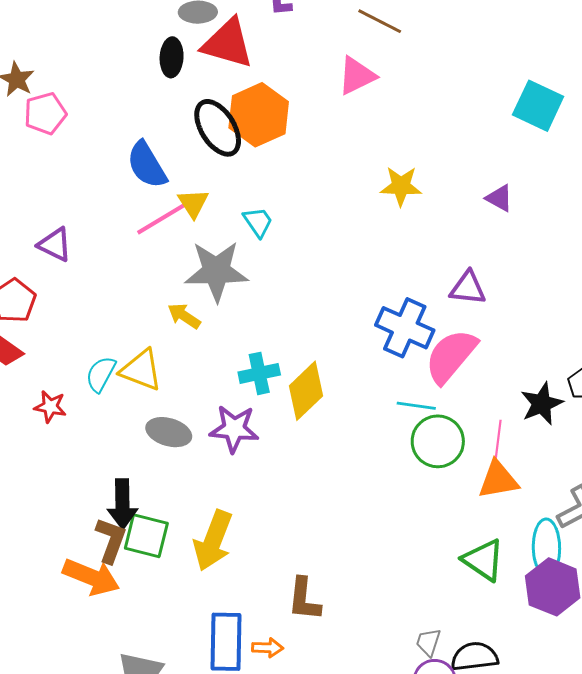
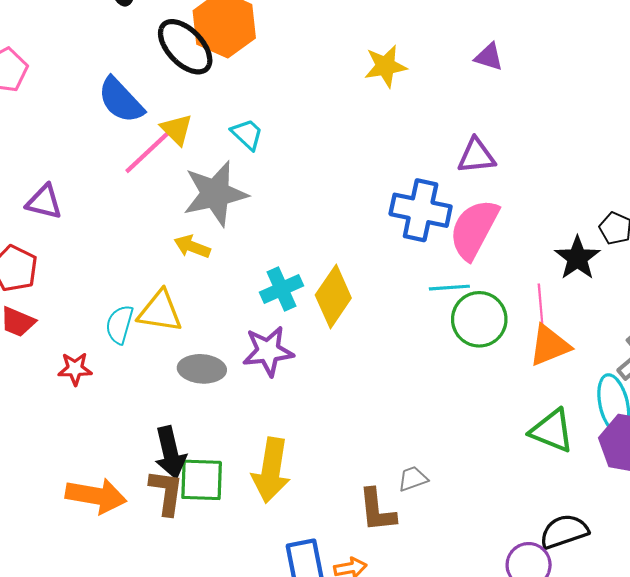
orange arrow: (91, 577) -> (96, 496), moved
gray trapezoid: (428, 642) -> (413, 479), moved, turned 64

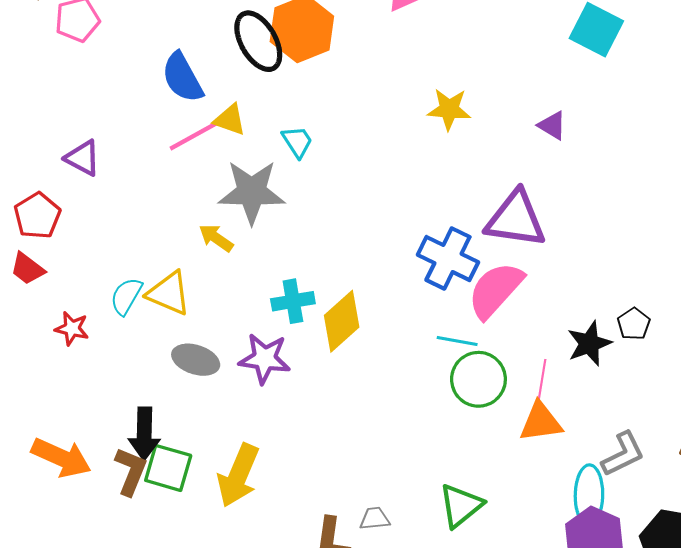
yellow triangle: (177, 129) -> (230, 120), turned -40
purple triangle: (476, 156) -> (516, 219), size x1.6
green triangle: (552, 431) -> (461, 506), moved, turned 45

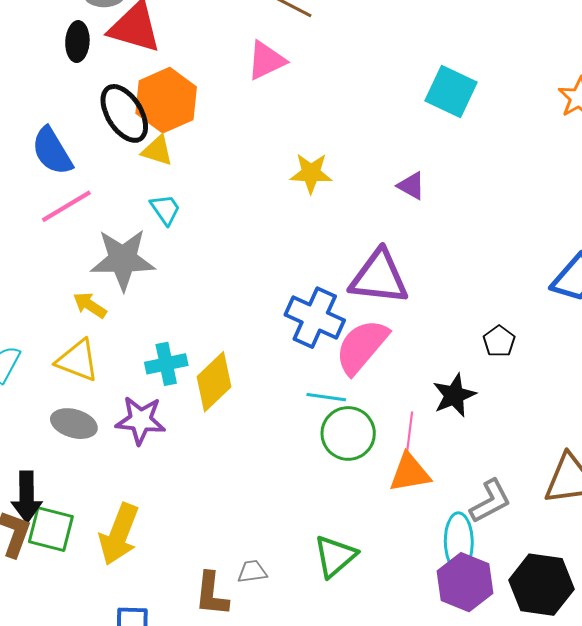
yellow triangle: (230, 120) -> (157, 151), moved
yellow triangle: (169, 293) -> (78, 360), moved
black pentagon: (634, 324) -> (499, 341), moved

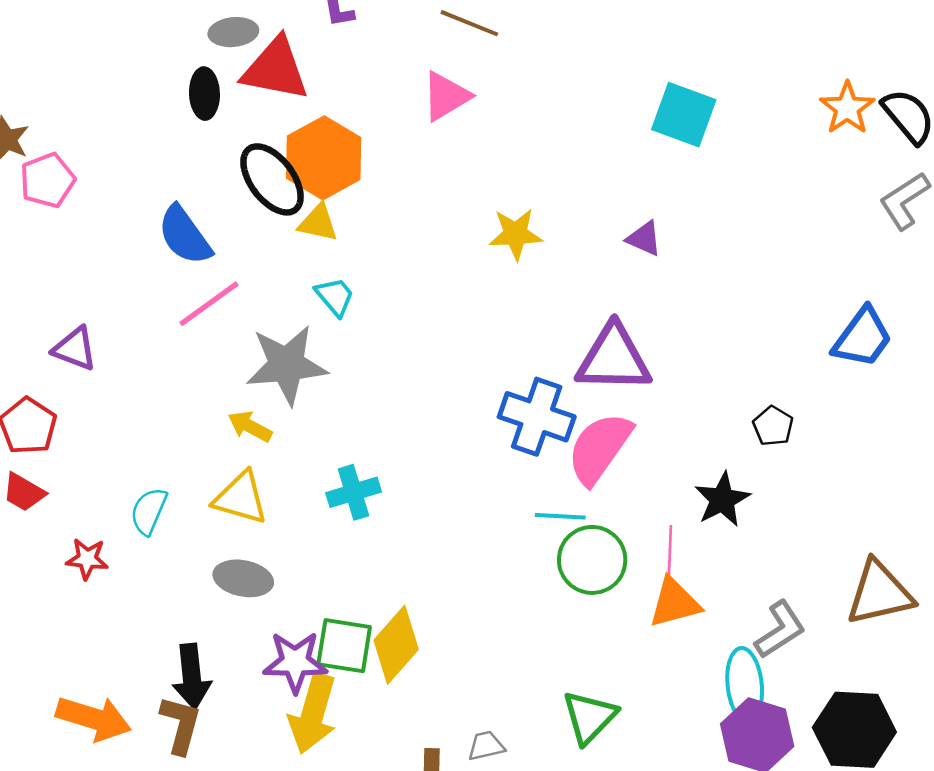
yellow diamond: (214, 382) -> (396, 645), moved
purple star: (141, 420) -> (295, 662), moved
green square: (51, 529) -> (344, 646), moved

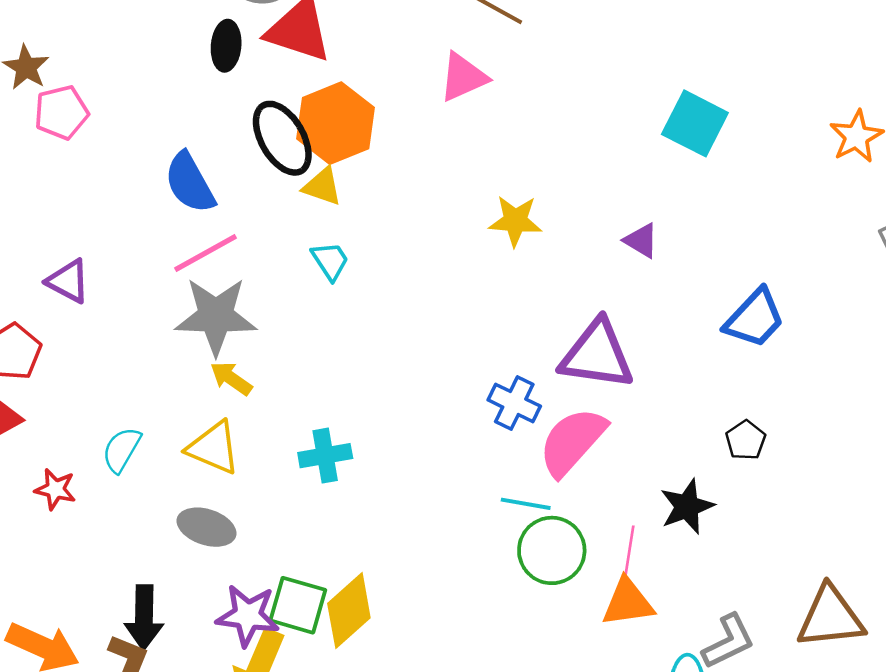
blue trapezoid: (863, 338) -> (755, 318), moved
gray star: (287, 365) -> (216, 316), moved
blue cross: (537, 417) -> (514, 403), size x0.7

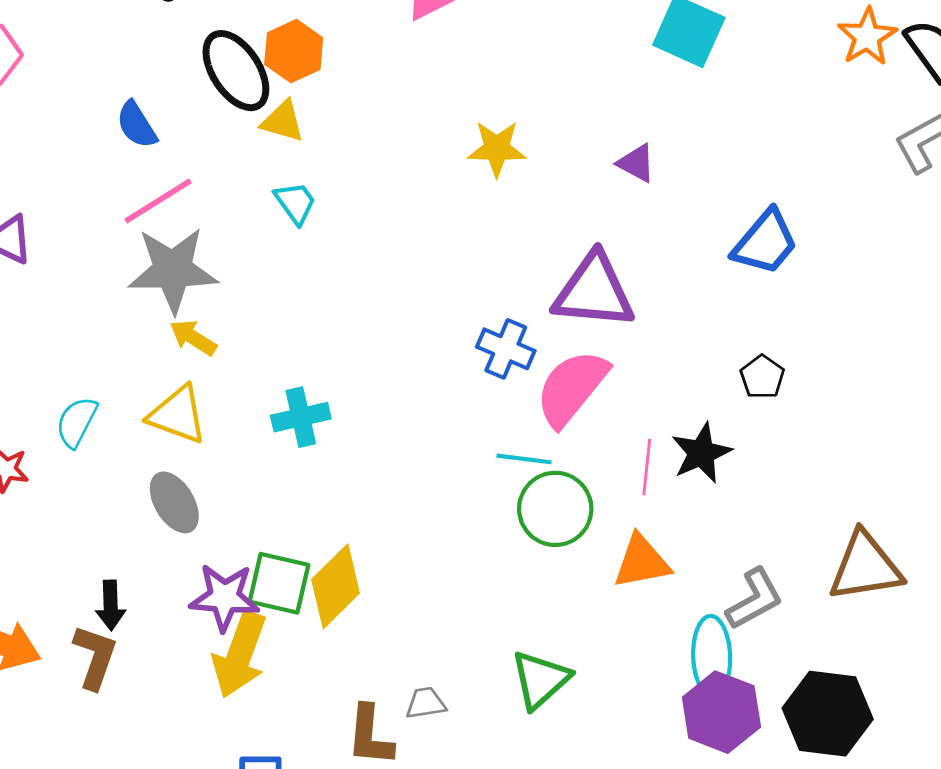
orange hexagon: (336, 123) -> (294, 51), size x0.7
blue semicircle: (190, 183) -> (137, 125), size x0.7
gray ellipse: (207, 527) -> (174, 502), turned 44
pink line: (629, 551) -> (647, 467), moved
black arrow: (144, 617) -> (111, 605), size x0.7

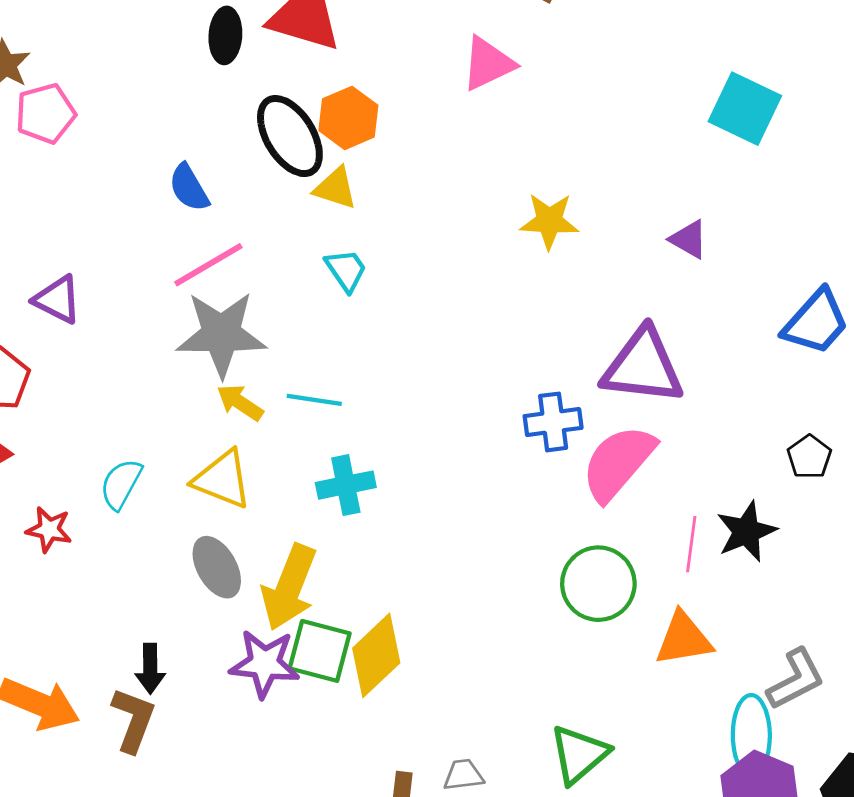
blue cross: (506, 349) -> (553, 422), turned -32
cyan line: (524, 459) -> (314, 400), moved
yellow arrow: (240, 655) -> (289, 587), moved

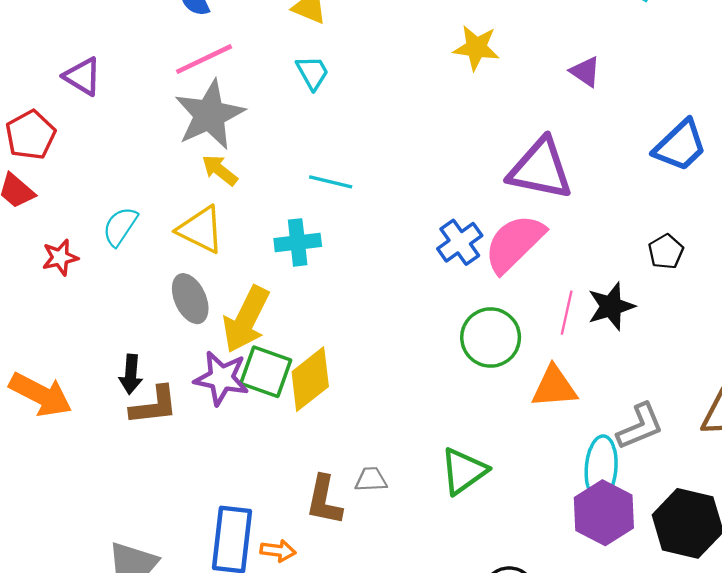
gray star: (221, 334) -> (210, 115), turned -30
cyan line: (314, 400) -> (331, 182), moved
blue cross: (553, 422) -> (460, 242), moved, turned -33
red star: (49, 529) -> (60, 257), turned -30
brown L-shape: (133, 720) -> (154, 406), moved, turned 58

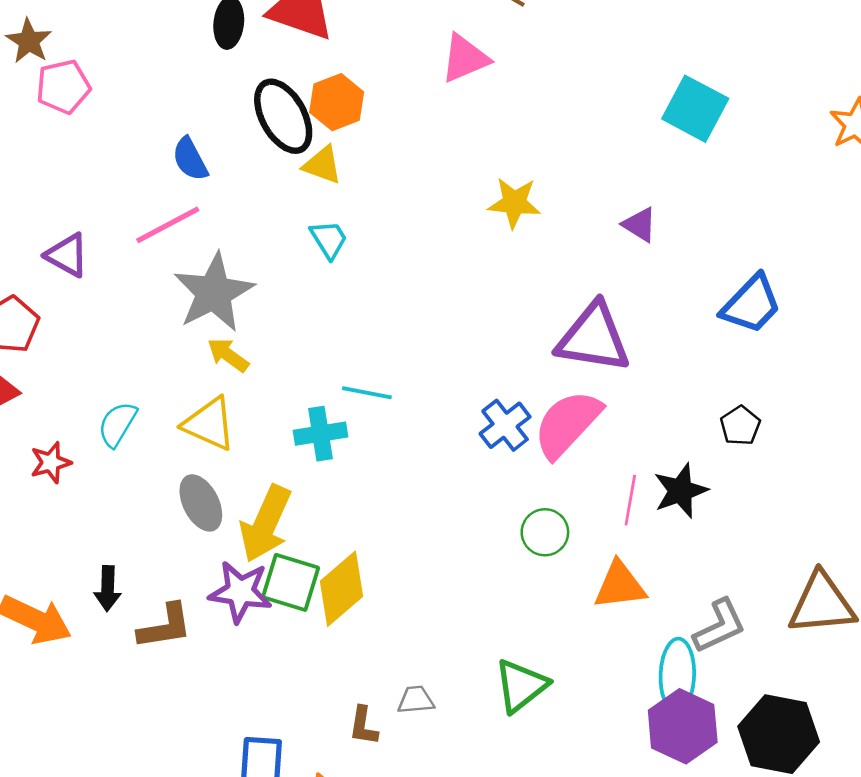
pink line: (204, 59) -> (168, 225), moved
cyan line: (331, 182) -> (367, 393), moved
green circle: (491, 337) -> (545, 532), size x0.7
black arrow: (131, 374) -> (108, 588), moved
brown L-shape: (324, 500) -> (363, 726), size x0.7

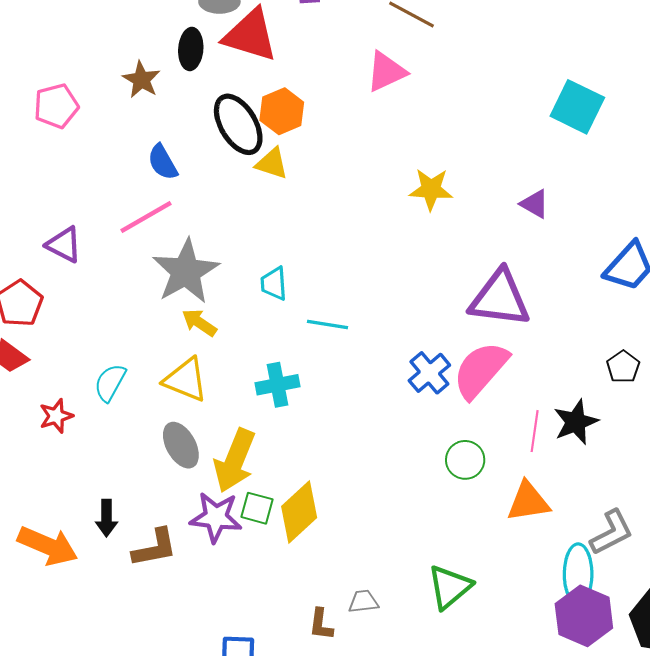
brown star: (29, 41) -> (141, 80), moved
cyan trapezoid: (329, 239) -> (274, 284), moved, turned -150
cyan line: (367, 393) -> (328, 324), moved
green square: (291, 582) -> (257, 508), size x0.7

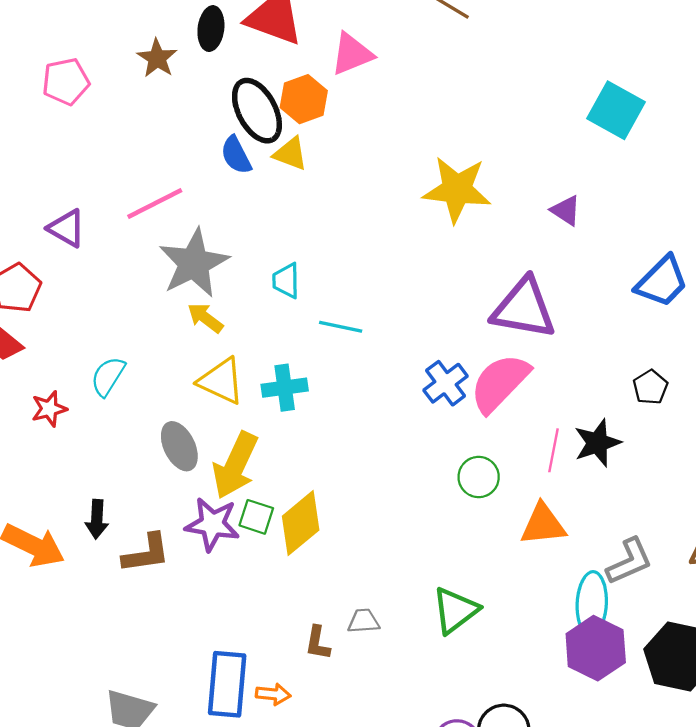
pink triangle: (386, 72) -> (352, 54), moved
blue semicircle: (163, 162) -> (236, 155), moved
yellow star: (431, 189) -> (457, 190), size x1.5
yellow triangle: (186, 380) -> (221, 381), moved

